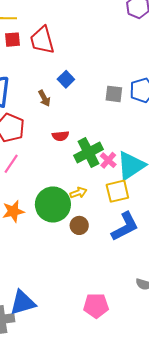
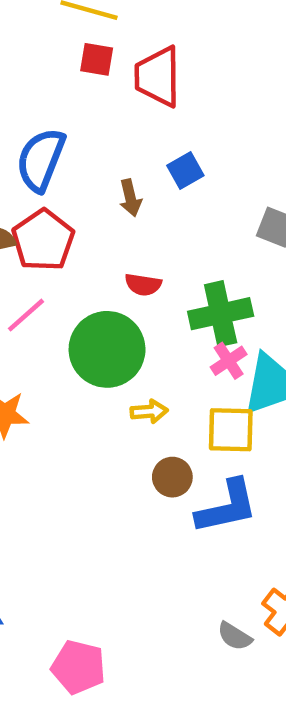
green cross: (88, 152) -> (221, 314), moved
green circle: (53, 204) -> (107, 349), moved
brown circle: (79, 225) -> (172, 477), moved
pink pentagon: (96, 306) -> (78, 667), moved

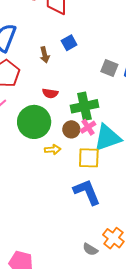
brown circle: (172, 477) -> (71, 129), moved
blue L-shape: (227, 507) -> (87, 192), turned -100

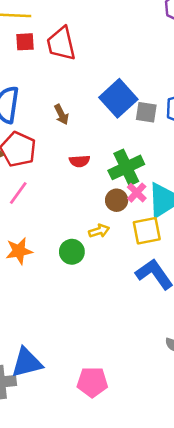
blue square: (69, 43) -> (118, 98), moved, size x1.8
green circle: (34, 122) -> (72, 252), moved, size x0.6

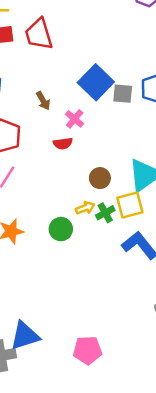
green cross: (126, 167) -> (105, 213), moved, size x0.6
pink cross: (137, 193) -> (75, 119), moved

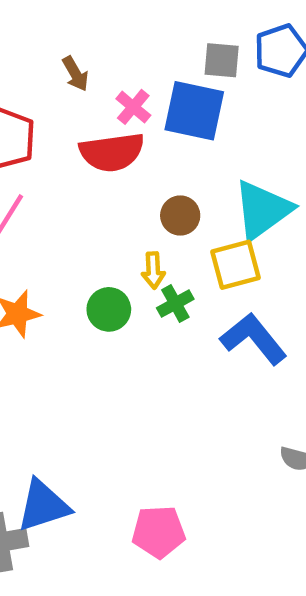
blue square: (96, 82) -> (194, 111), moved, turned -32
red semicircle: (63, 143) -> (112, 152), size x1.8
yellow arrow: (85, 208) -> (153, 270), turned 108
green cross: (105, 213) -> (175, 303), moved

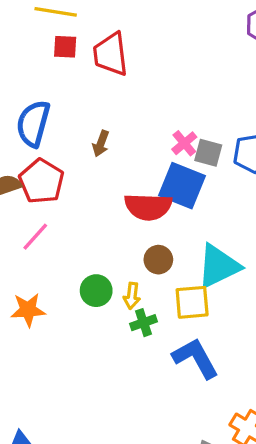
brown arrow: (75, 74) -> (101, 144), turned 40
pink cross: (133, 107) -> (184, 143), moved
red semicircle: (112, 152) -> (148, 207), moved
green circle: (109, 309) -> (96, 291), moved

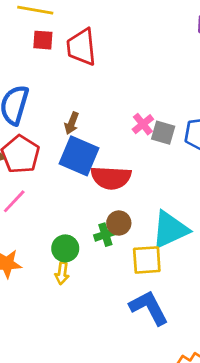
blue square: (182, 186) -> (79, 156), moved
yellow arrow: (132, 296) -> (62, 273), moved
green cross: (143, 323) -> (105, 235), moved

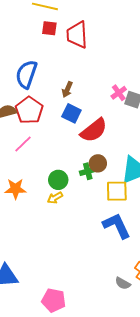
blue square: (79, 156) -> (71, 113), size x0.7
red semicircle: (111, 178) -> (94, 130), turned -44
yellow arrow: (62, 273) -> (55, 198), turned 49

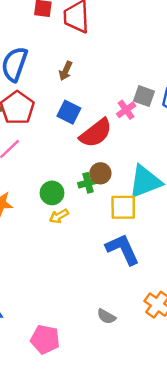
brown arrow: (67, 89) -> (66, 71), moved
pink cross: (119, 93) -> (126, 110), moved
yellow arrow: (55, 198) -> (59, 216), moved
gray semicircle: (123, 283) -> (106, 316), moved

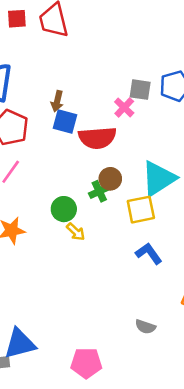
brown arrow: (66, 71) -> (57, 101), moved
red semicircle: (96, 133) -> (97, 138), turned 44
yellow arrow: (59, 216) -> (76, 232), turned -96
blue L-shape: (123, 249) -> (149, 253), size x0.7

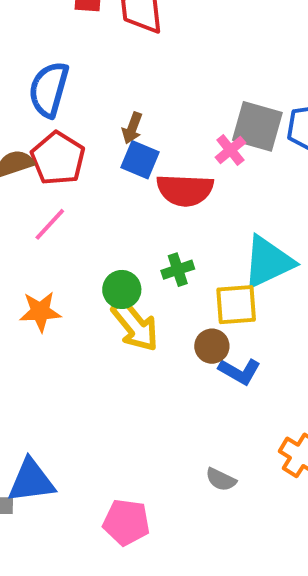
gray square: (140, 90) -> (257, 126), size x1.5
brown circle: (110, 179) -> (212, 346), moved
yellow arrow: (76, 232) -> (135, 326), size x1.8
blue L-shape: (149, 253) -> (240, 371), turned 148

